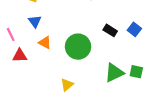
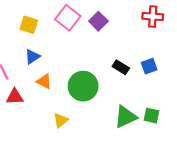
blue triangle: (35, 21) -> (32, 57), turned 32
blue square: (134, 29) -> (149, 66), turned 32
yellow triangle: (67, 85) -> (61, 120), moved

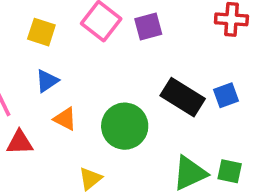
purple square: (98, 21) -> (148, 27), turned 30
black rectangle: (121, 67) -> (183, 97), size x1.6

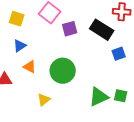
purple square: (148, 27) -> (70, 29), moved
black rectangle: (183, 97) -> (102, 30), moved

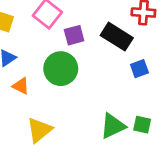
green circle: (63, 71) -> (61, 69), moved
yellow triangle: (44, 100) -> (39, 130), size x1.5

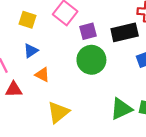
black rectangle: (117, 37) -> (125, 32), turned -45
green circle: (61, 69) -> (91, 60), moved

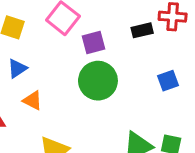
black rectangle: (125, 32) -> (142, 30), moved, size x0.6

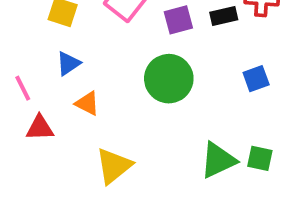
purple square: (93, 43) -> (178, 20), moved

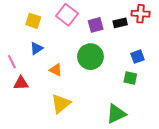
orange triangle: (87, 103) -> (56, 70), moved
green square: (260, 158) -> (130, 78), moved
green triangle: (218, 160) -> (116, 114), moved

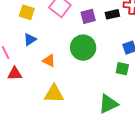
yellow triangle: (61, 104) -> (54, 94), turned 40

